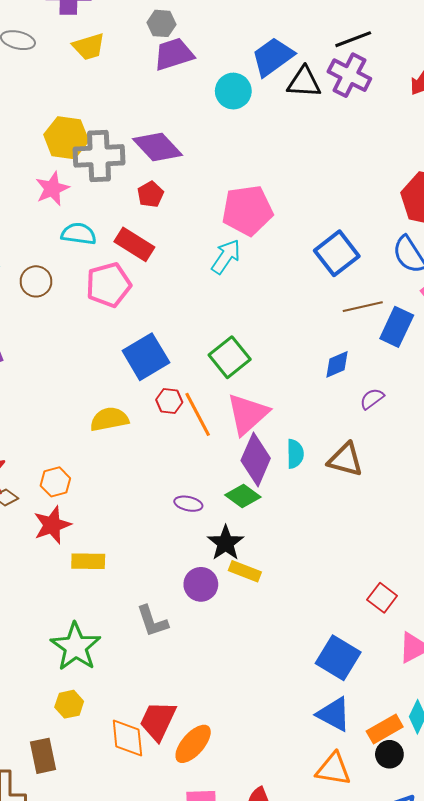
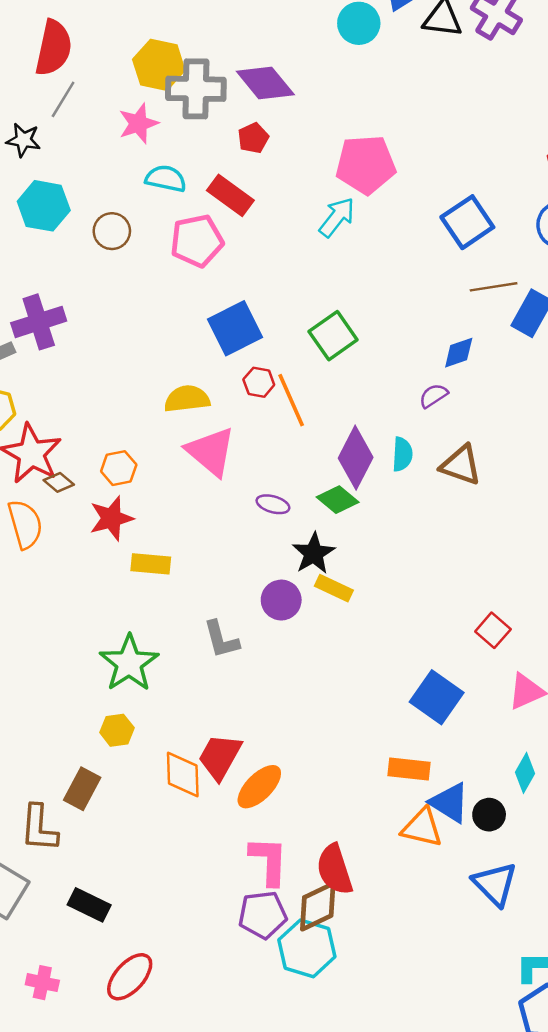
purple semicircle: (372, 399) -> (434, 396), moved
pink triangle: (248, 414) -> (211, 452), moved, turned -42
blue triangle: (334, 714) -> (450, 803), moved
orange rectangle: (385, 729) -> (409, 769), moved, turned 32
brown rectangle: (43, 756) -> (82, 789), turned 36

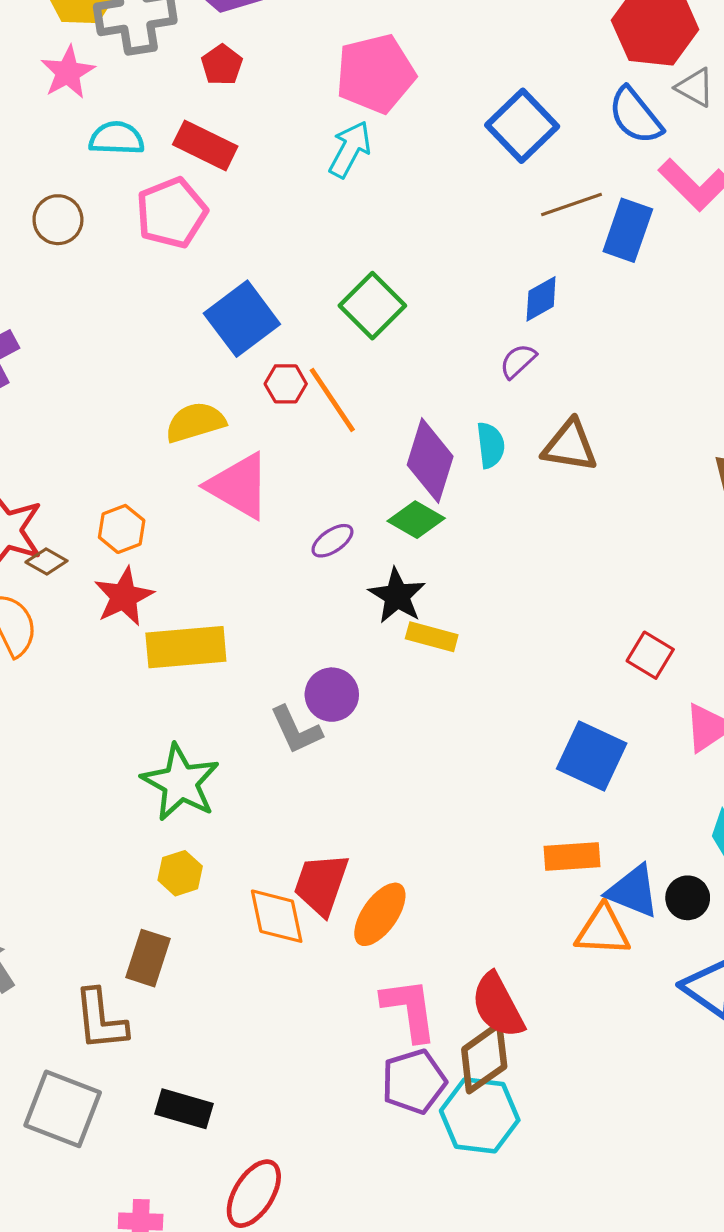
purple ellipse: (273, 504) -> (332, 541), turned -40
yellow rectangle: (151, 564) -> (186, 647), size x1.5
purple circle: (281, 600) -> (332, 695), moved

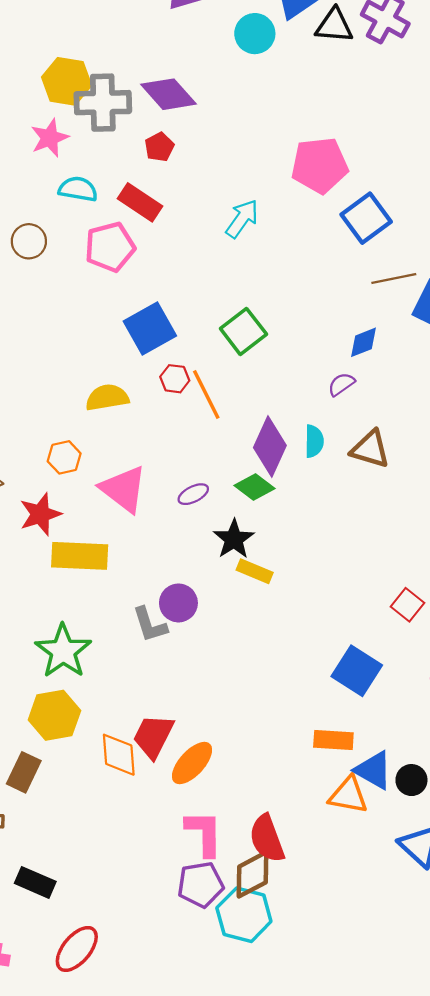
pink pentagon: (376, 74) -> (320, 165), moved
pink triangle: (239, 486) -> (124, 489), moved
orange hexagon: (122, 529) -> (64, 457), moved
yellow hexagon: (180, 873) -> (54, 715), size x1.6

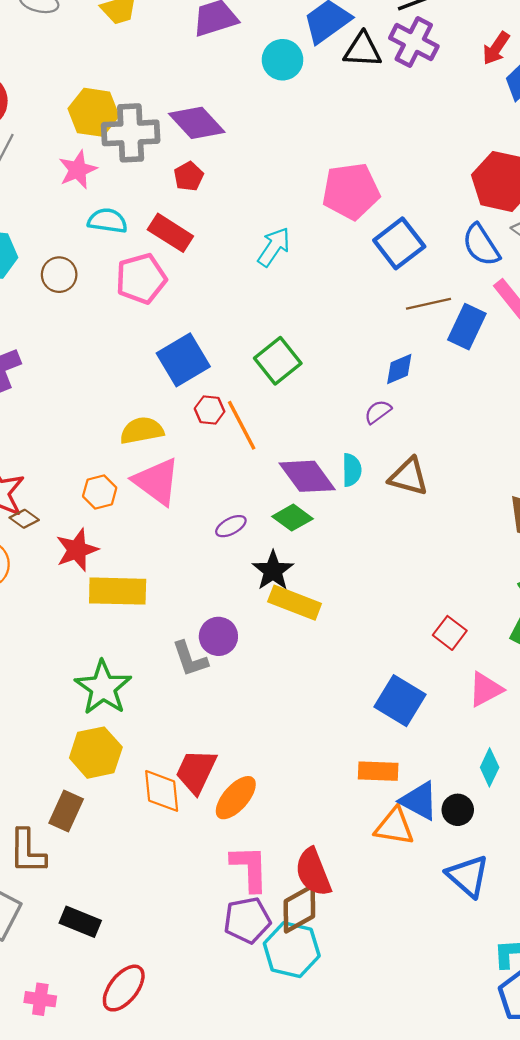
purple diamond: (270, 446) -> (307, 476), turned -60
pink triangle: (124, 489) -> (157, 481), moved
yellow rectangle: (255, 571) -> (295, 603), size x1.4

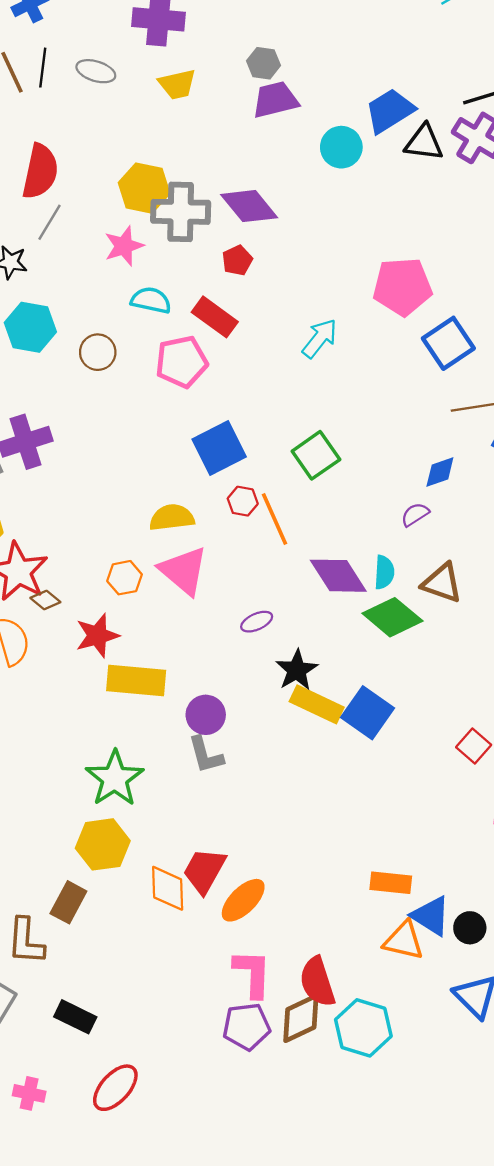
green diamond: (293, 518) -> (392, 617), moved, size x1.4
purple circle: (218, 636) -> (206, 715), moved
blue square: (400, 701) -> (367, 713), moved
cyan hexagon: (292, 950) -> (363, 1028), moved

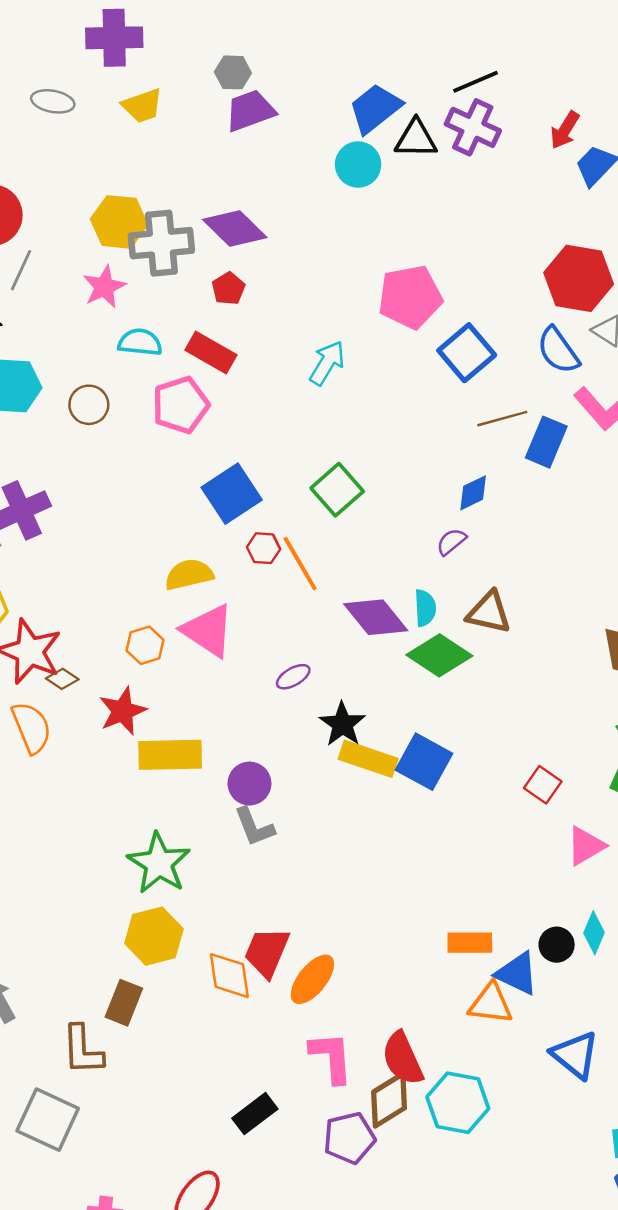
cyan circle: (341, 147) -> (358, 165), moved
black circle: (470, 928) -> (557, 945), moved
black rectangle: (75, 1017) -> (255, 1114), moved, turned -57
purple pentagon: (246, 1027) -> (349, 1138), moved

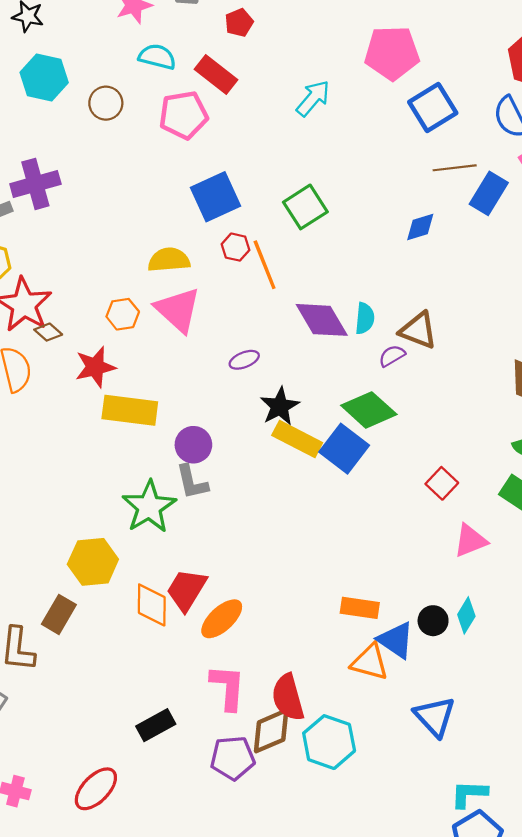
purple semicircle: (451, 542) -> (392, 356), moved
green diamond: (439, 655) -> (369, 410), moved
green star: (159, 863) -> (149, 507), moved

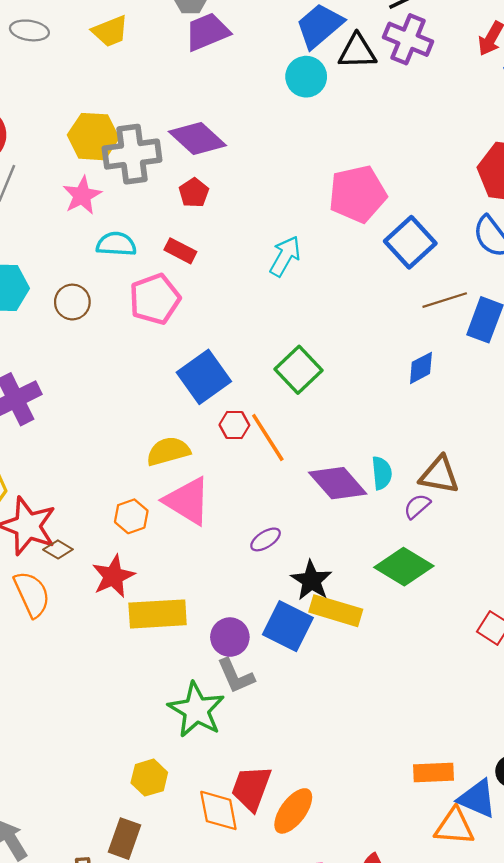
red rectangle: (216, 75) -> (180, 251), size x0.7
blue square: (344, 449) -> (288, 626), moved
yellow hexagon: (93, 562) -> (149, 778), size x0.7

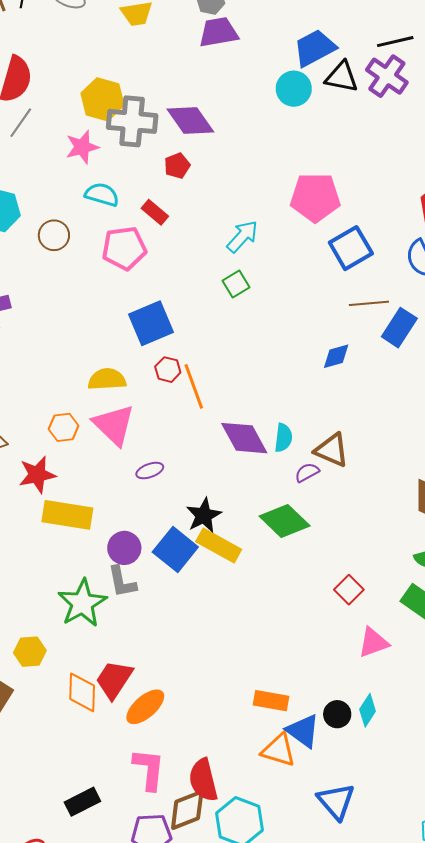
green square: (299, 370) -> (236, 284), moved, size x0.7
purple ellipse: (266, 539) -> (150, 471), moved

